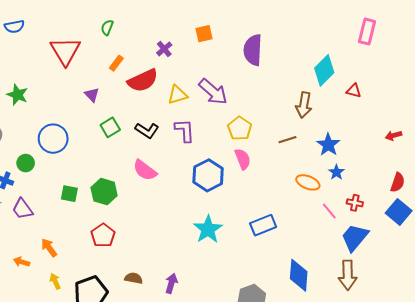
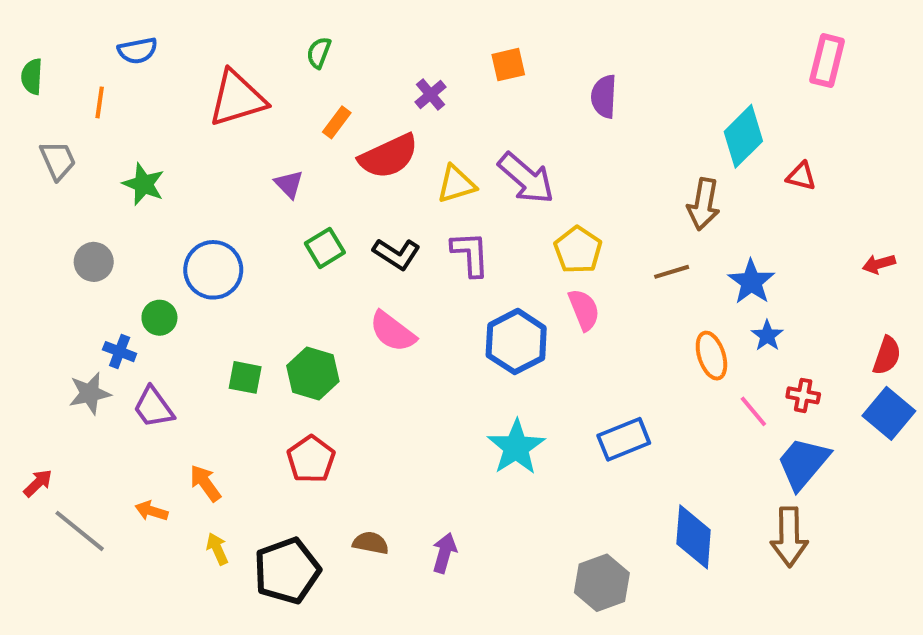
purple semicircle: (253, 50) -> (604, 96), size x0.7
red triangle: (65, 51) -> (237, 98), turned 44
orange ellipse: (308, 182) -> (711, 356), turned 50

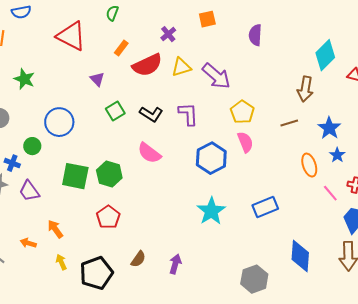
red triangle: (237, 98) -> (71, 36), turned 44
yellow triangle: (456, 184) -> (181, 67), moved
green square: (245, 377) -> (75, 176), size x1.6
brown semicircle: (371, 543) -> (138, 259), turned 114

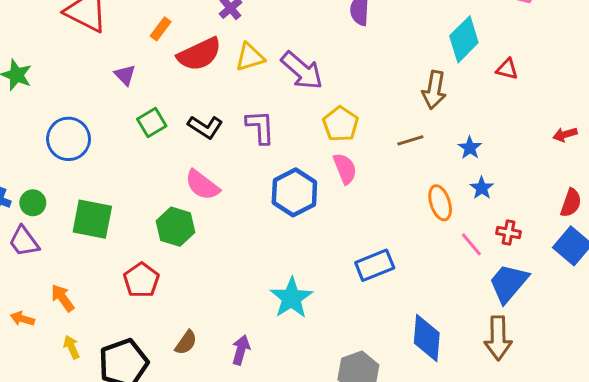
blue star: (329, 128) -> (470, 148), size x0.7
green circle: (32, 146) -> (33, 203), moved
green hexagon: (109, 174) -> (176, 227), moved
cyan star: (211, 211) -> (291, 298), moved

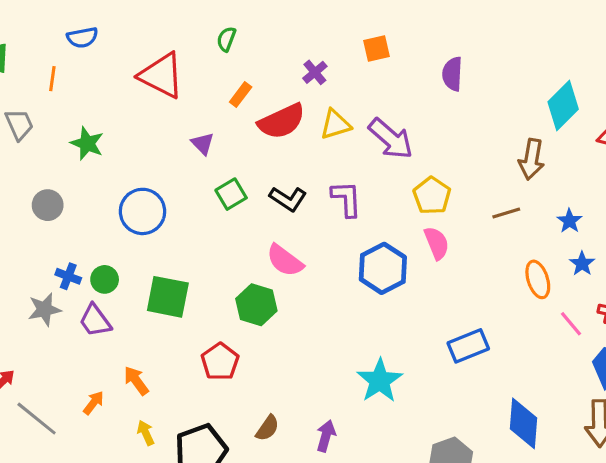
orange arrow: (22, 319) -> (93, 403), turned 110

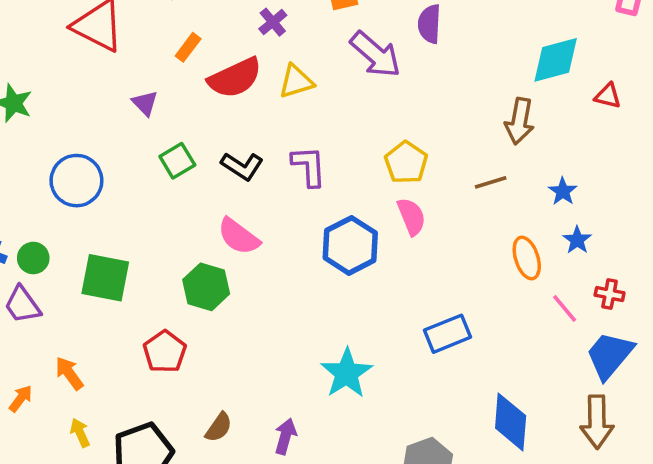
cyan diamond: (563, 105) -> (556, 60), turned 30
purple arrow: (391, 139) -> (375, 54), moved

